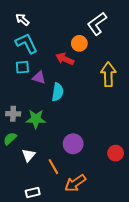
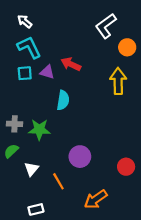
orange circle: (79, 43) -> (127, 47), moved
purple triangle: (39, 78) -> (47, 72), moved
orange arrow: (75, 183) -> (96, 199), moved

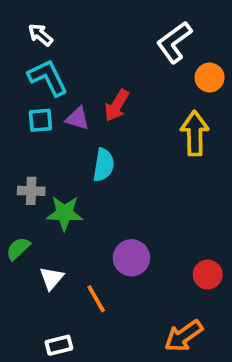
red arrow: (71, 64) -> (117, 105), turned -84
gray cross: (15, 124) -> (31, 191), moved
orange arrow: (96, 199) -> (184, 336), moved

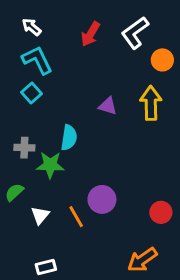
red arrow: (117, 105) -> (90, 34), moved
purple triangle: (78, 118) -> (108, 106), moved
cyan square: (40, 120) -> (32, 93), turned -36
cyan semicircle: (104, 165) -> (69, 138), moved
orange line: (96, 299) -> (76, 217), moved

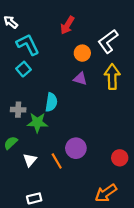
white arrow: (32, 27) -> (11, 22), moved
white L-shape: (135, 33) -> (108, 41), moved
orange circle: (162, 60) -> (82, 53), moved

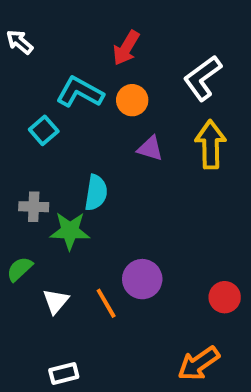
cyan L-shape: (28, 44) -> (80, 92), moved, turned -35
orange circle: (82, 53) -> (132, 100), moved

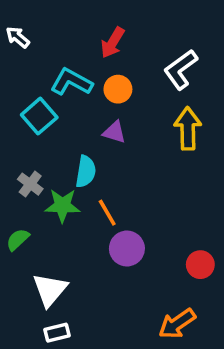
cyan square: (44, 130) -> (39, 116), size x1.4
purple triangle: (150, 148) -> (114, 132), moved
gray cross: (34, 207) -> (30, 184), turned 35
white triangle: (56, 301) -> (50, 290), moved, size x1.5
orange line: (106, 303) -> (107, 213), moved

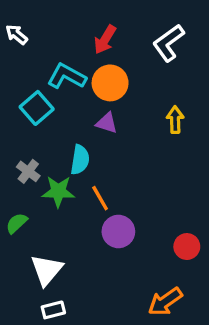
white L-shape: (181, 69) -> (168, 43), moved
orange circle: (118, 89) -> (110, 83), size x1.4
yellow arrow: (188, 129) -> (175, 120), size x0.7

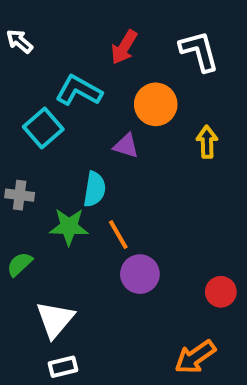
white L-shape: (168, 43) -> (199, 51), turned 111
orange circle: (110, 83) -> (156, 104), moved
gray cross: (28, 171) -> (20, 195), moved, turned -30

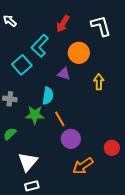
cyan L-shape: (79, 91) -> (40, 46), turned -75
yellow arrow: (207, 142) -> (99, 82), moved
orange arrow: (195, 357) -> (83, 166), moved

